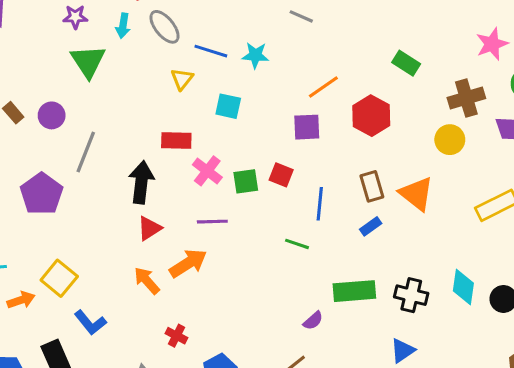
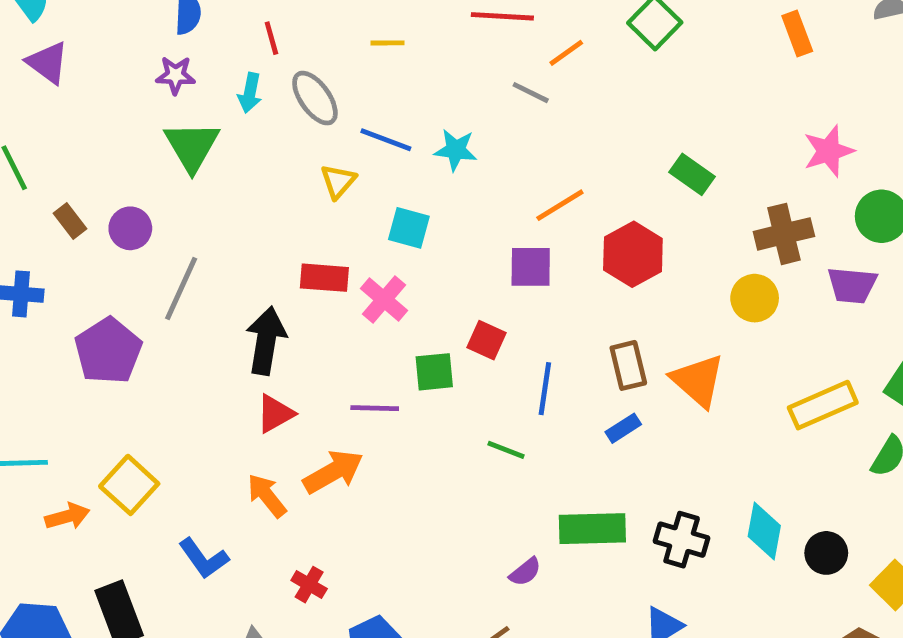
pink cross: (207, 171) -> (384, 300), moved
green square: (246, 181) -> (434, 372), moved
blue L-shape: (90, 323) -> (204, 558), moved

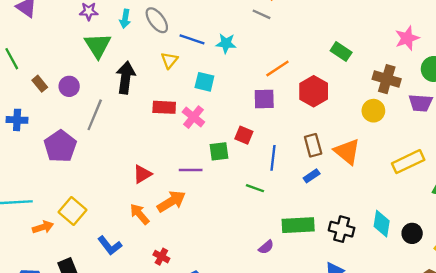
brown cross: (784, 234) -> (387, 79), turned 32
black arrow: (266, 341) -> (126, 78), moved

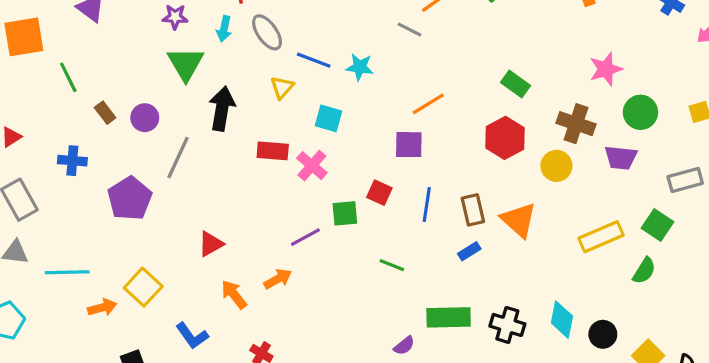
red hexagon: (314, 91) -> (505, 138), moved
blue line: (273, 158) -> (427, 205), moved
purple line: (191, 170) -> (305, 237), turned -30
red triangle: (142, 174) -> (211, 244), moved
orange arrow: (171, 201) -> (278, 279), size x0.7

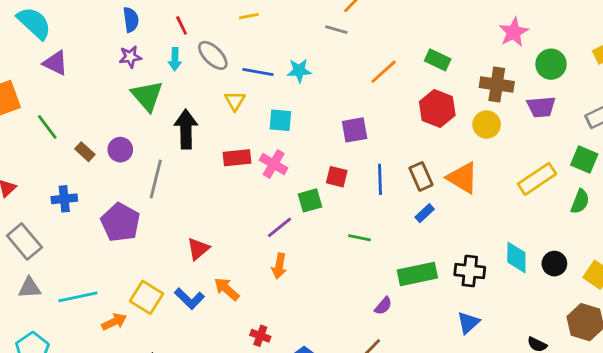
orange line: (428, 104) -> (384, 72), moved
orange arrow: (278, 279) -> (279, 266), moved, turned 140
blue L-shape: (192, 336) -> (189, 298), moved

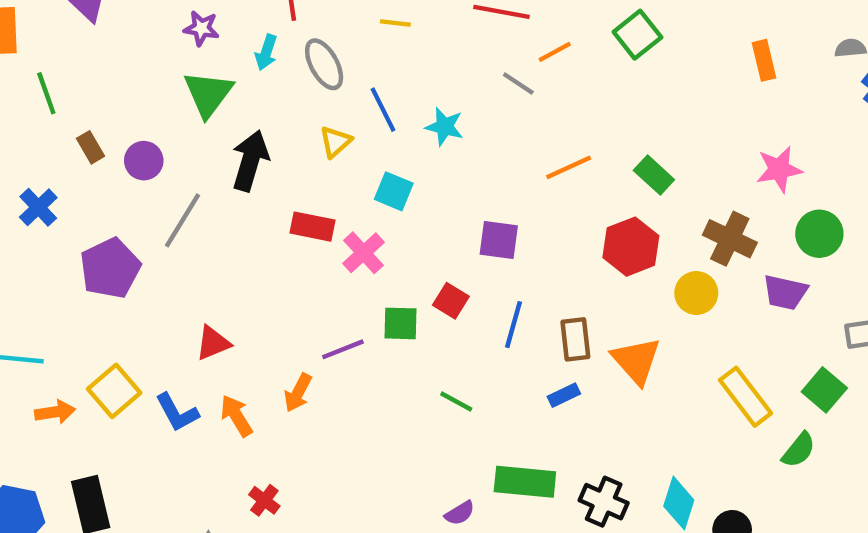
blue line: (258, 72) -> (383, 110), turned 36
yellow rectangle: (537, 179) -> (746, 397), turned 69
blue cross: (64, 199) -> (38, 207), turned 35
orange arrow: (279, 266) -> (298, 393), moved

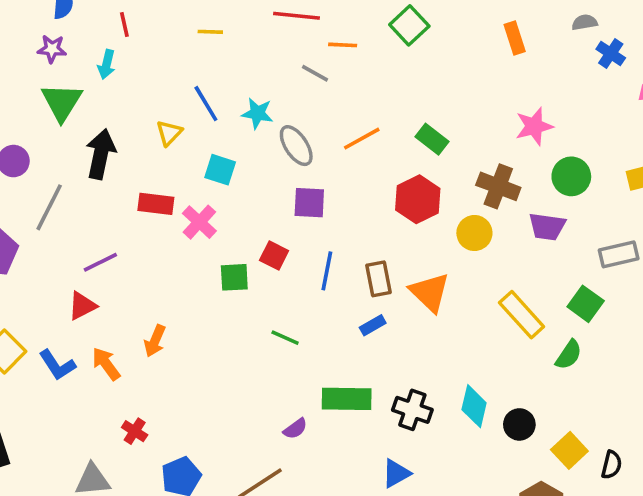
orange line: (555, 52) -> (343, 45), turned 36
gray ellipse: (324, 64) -> (296, 146), moved
purple line: (343, 349) -> (100, 262), moved

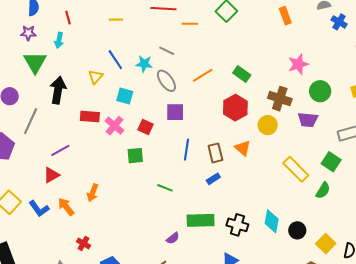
gray line: (315, 73) -> (167, 51), moved
red square: (274, 256) -> (145, 127), moved
orange triangle: (430, 292) -> (243, 148), moved, size x0.7

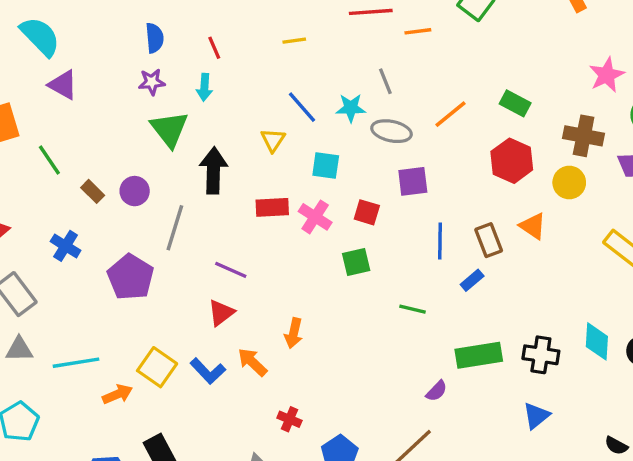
gray line: (167, 51) -> (385, 81), turned 49
gray ellipse: (166, 81) -> (391, 131), turned -35
purple line: (60, 150) -> (231, 270), turned 60
blue rectangle: (213, 179) -> (472, 280), moved

